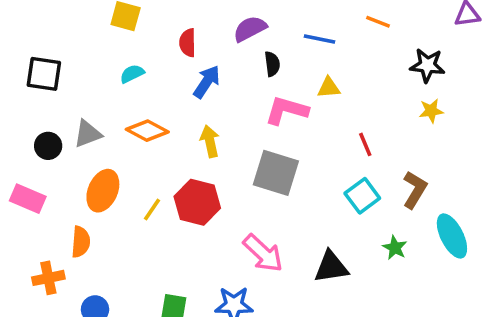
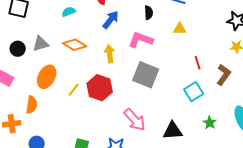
pink L-shape: (287, 110) -> (141, 40), moved
brown L-shape: (415, 190) -> (224, 75), moved

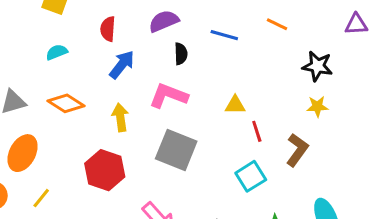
yellow triangle: (180, 29) -> (235, 105), moved
yellow line: (74, 90) -> (41, 198), moved

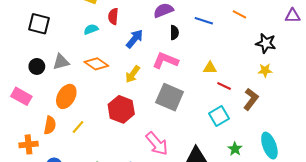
red semicircle: (108, 29) -> (113, 16), moved
yellow arrow: (120, 117) -> (133, 74), turned -138
red line: (257, 131) -> (224, 86), turned -48

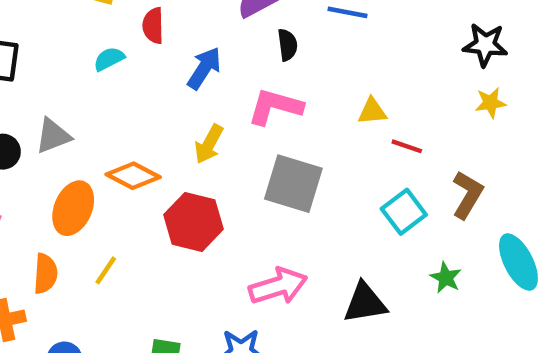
orange diamond: (96, 64) -> (133, 176), moved
brown L-shape: (251, 99) -> (467, 195), moved
pink arrow: (157, 144) -> (278, 286), turned -60

